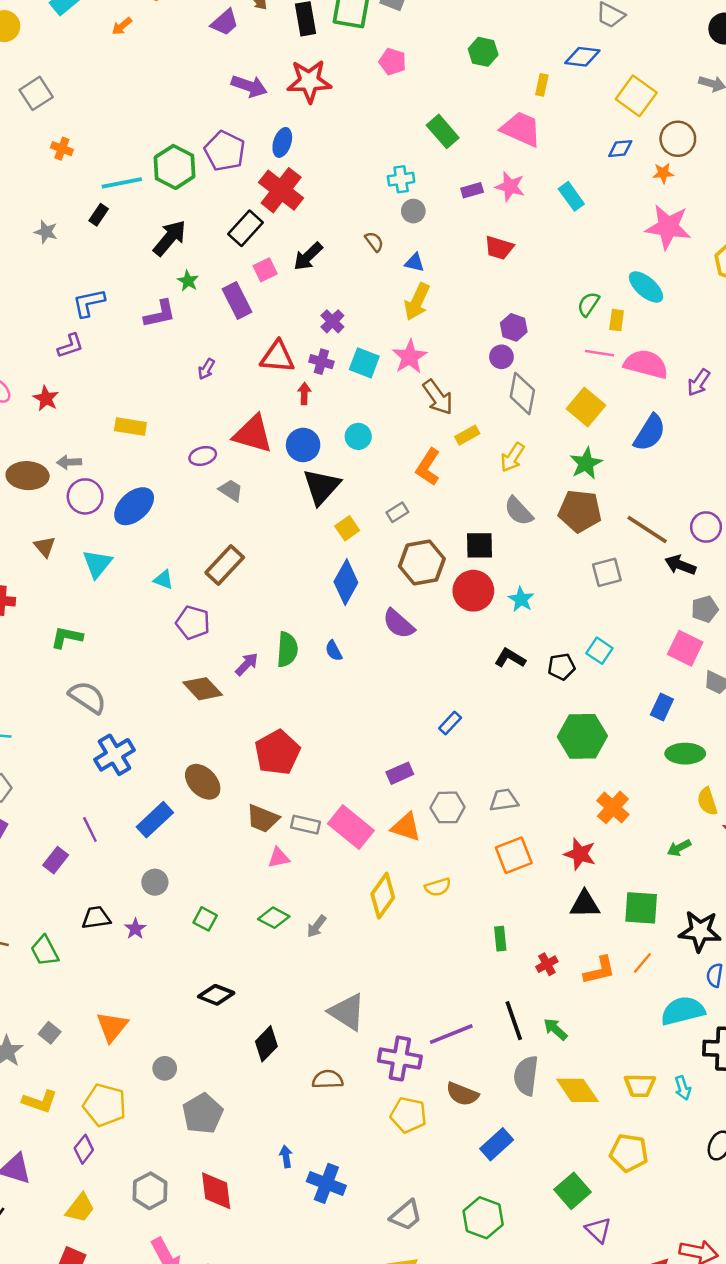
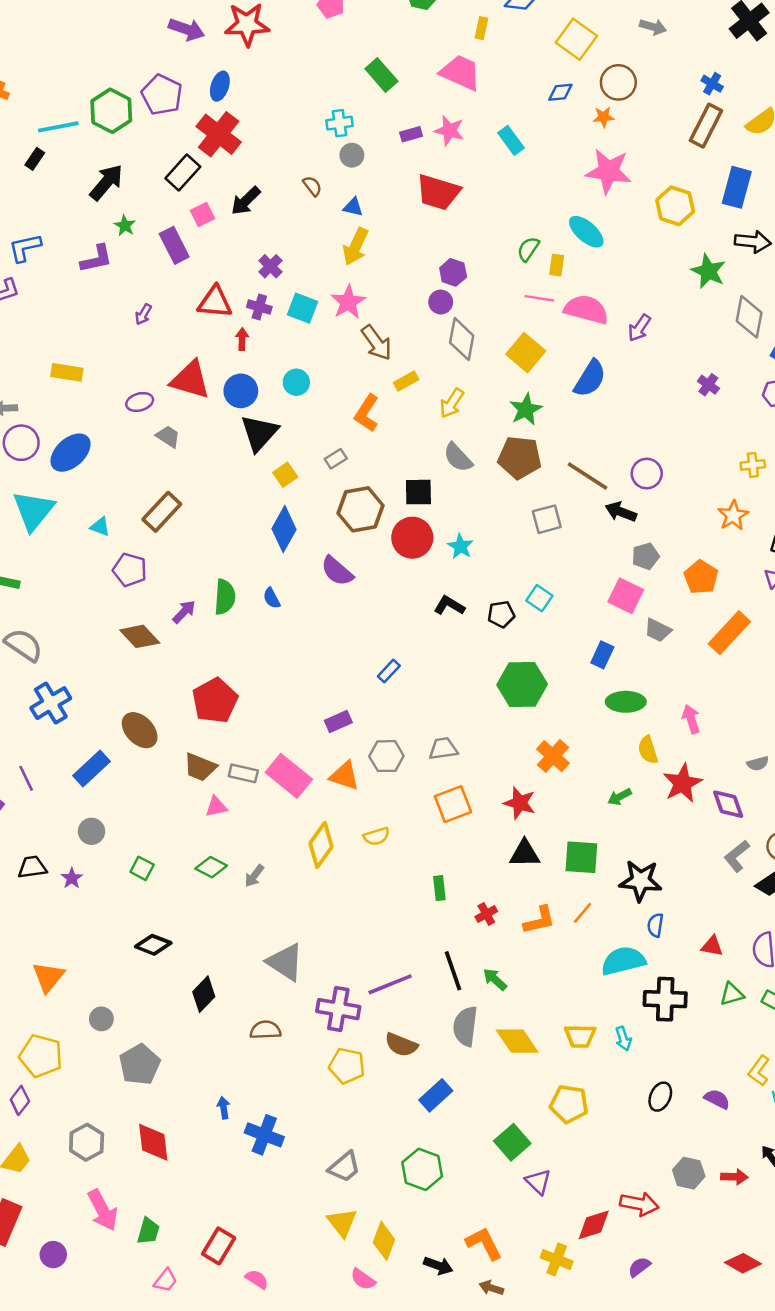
red trapezoid: (499, 248) -> (438, 192), size x1.5
cyan triangle: (97, 564) -> (34, 511), size x1.4

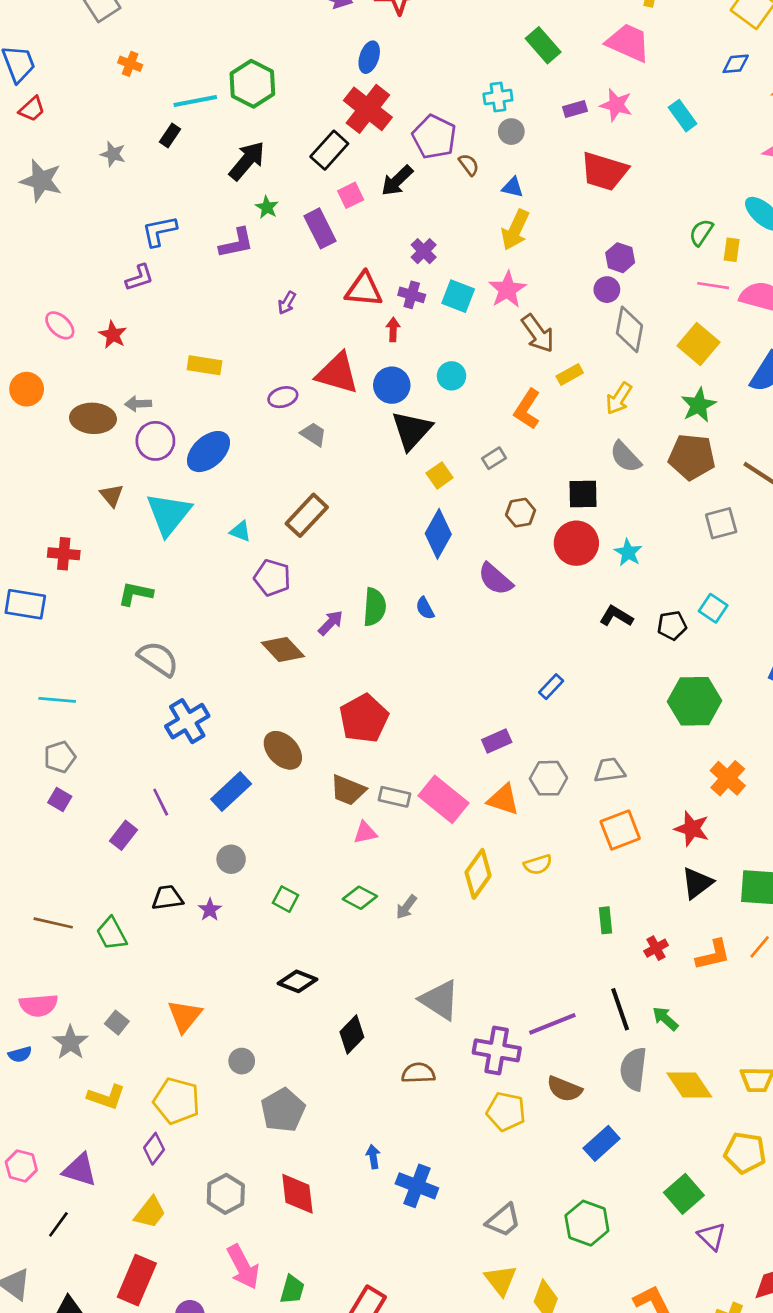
purple pentagon: (162, 95) -> (434, 137), moved
brown hexagon: (360, 509) -> (521, 513), size x0.6
black triangle: (525, 854) -> (697, 883), turned -36

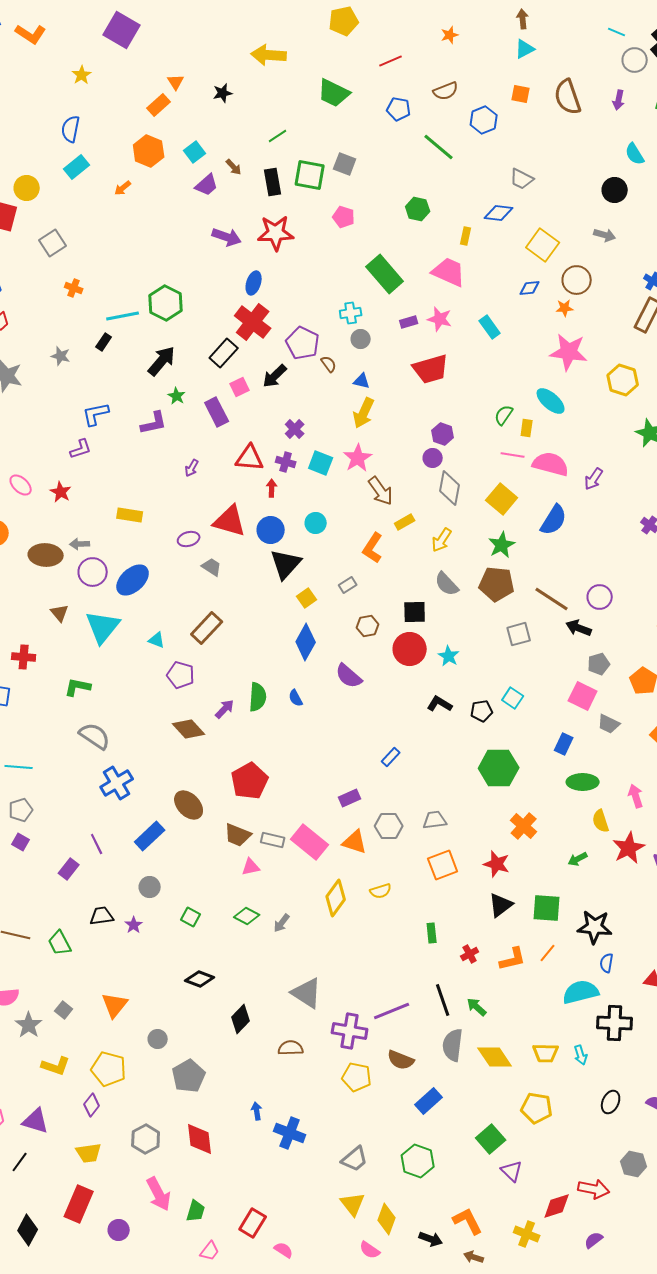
green rectangle: (543, 45) -> (385, 274), size x1.4
red trapezoid: (604, 171) -> (431, 369), turned -33
yellow trapezoid: (150, 1212) -> (89, 1153), turned 44

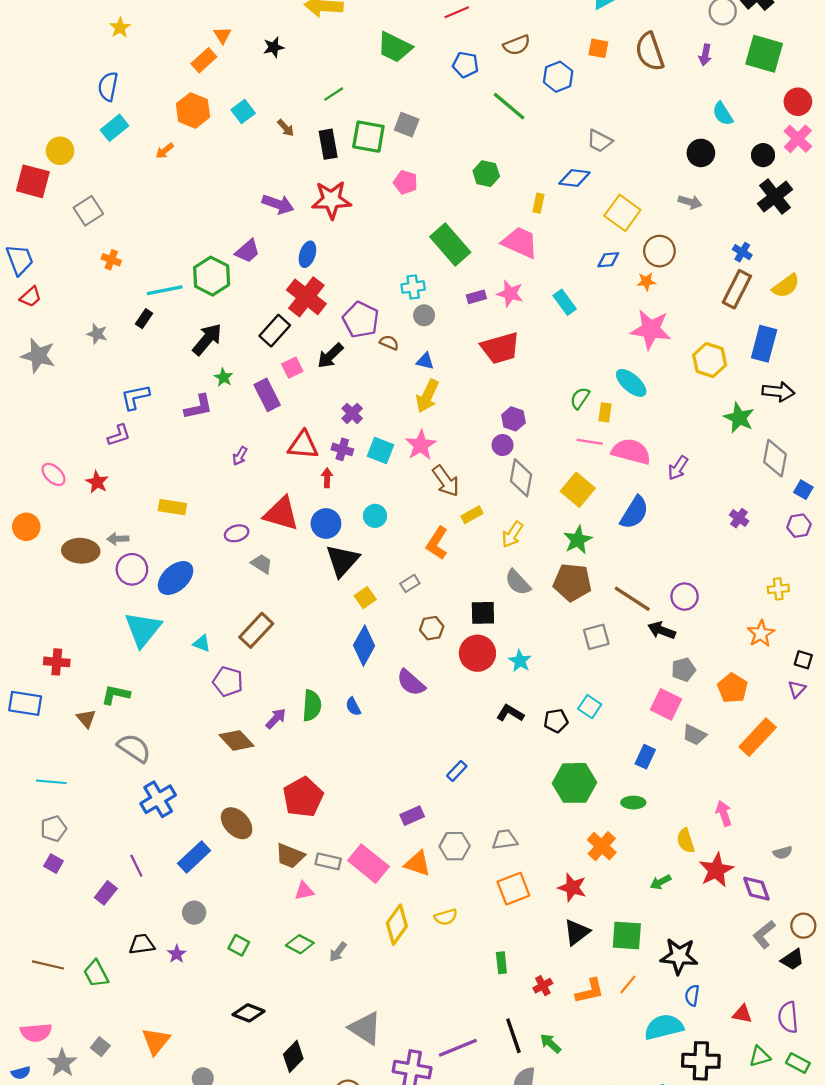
purple trapezoid: (207, 185) -> (247, 251), moved
brown semicircle: (329, 364) -> (389, 343), turned -30
brown triangle: (60, 613) -> (86, 719), moved
green ellipse: (583, 782) -> (633, 803), moved, size x0.7

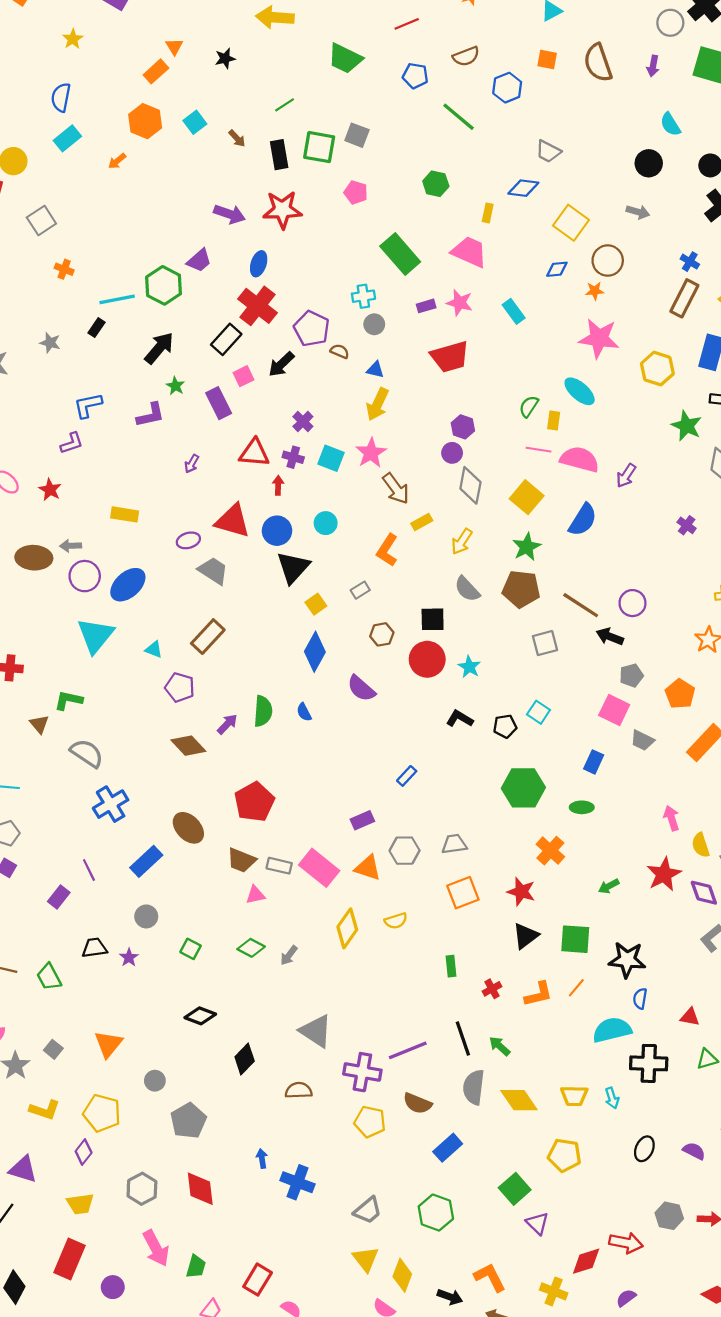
gray trapezoid: (262, 564) -> (213, 571), size x1.4
yellow semicircle: (686, 841) -> (701, 845), moved

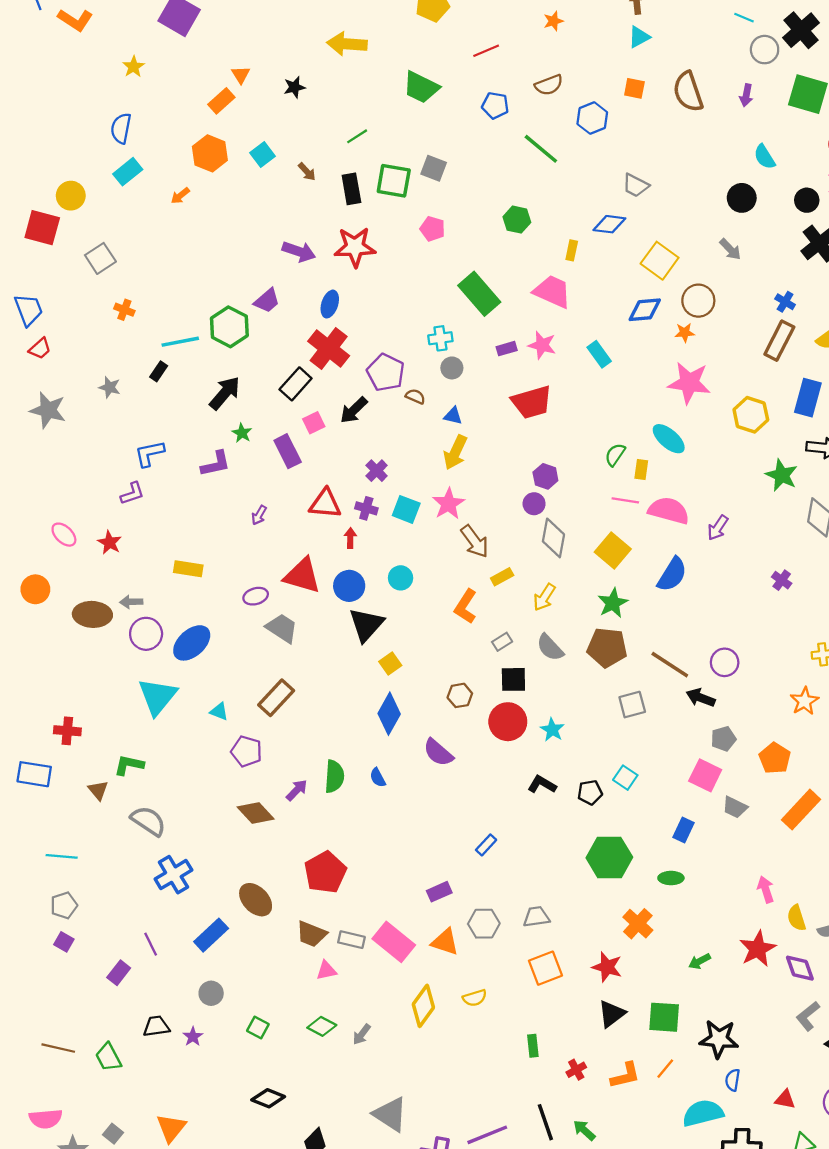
gray arrow: (638, 212) -> (730, 249), turned 30
blue diamond: (557, 269) -> (645, 310), size x1.4
gray rectangle: (360, 590) -> (502, 642), moved

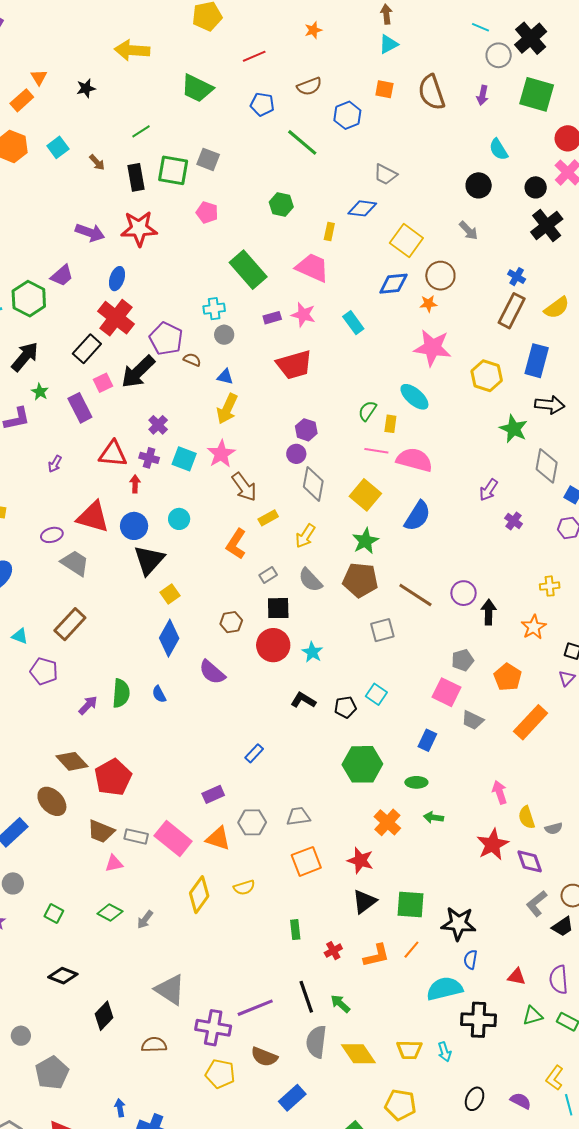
black arrow: (354, 410) -> (138, 372), size x1.4
purple arrow: (718, 528) -> (489, 490), moved
black arrow: (701, 698) -> (489, 612), moved, turned 70
brown diamond: (256, 813) -> (72, 761), moved
green arrow: (699, 961) -> (433, 817), moved, turned 36

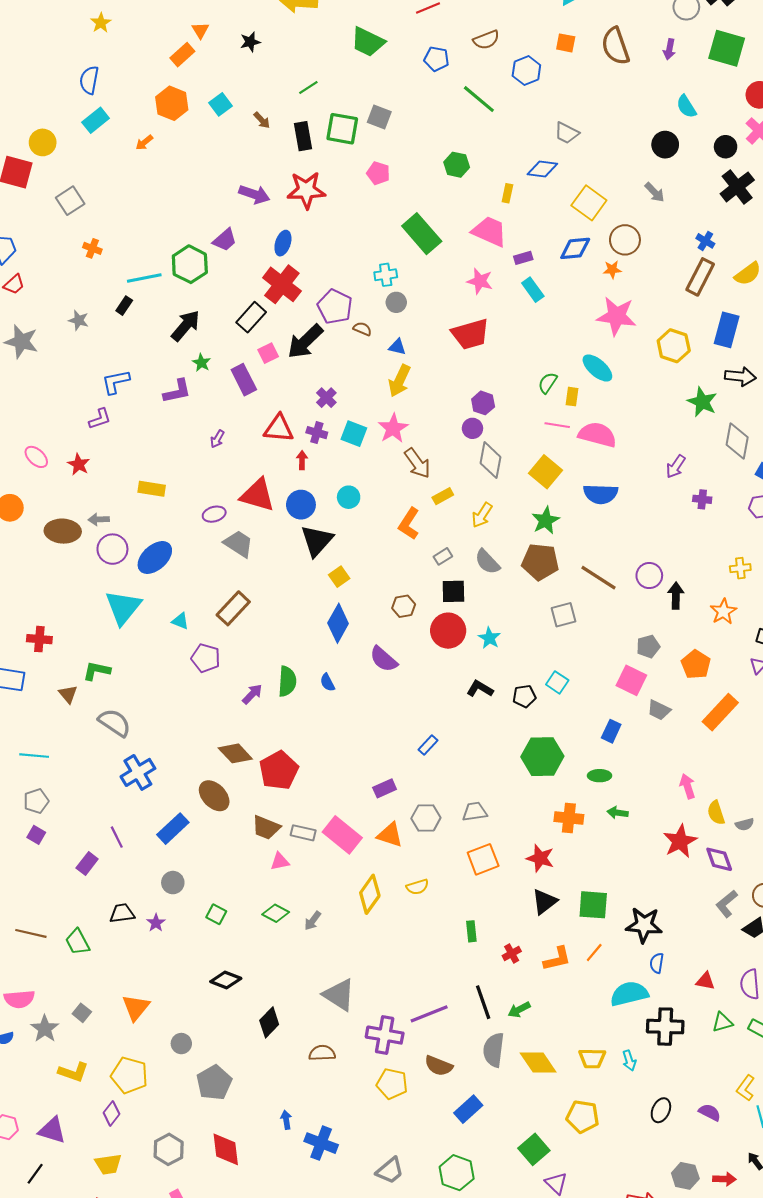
purple rectangle: (272, 318) -> (523, 258), moved
blue semicircle: (417, 516) -> (601, 494), turned 60
purple cross: (514, 521) -> (702, 499), turned -30
orange cross: (387, 822) -> (569, 818), turned -36
green arrow: (340, 1004) -> (519, 1010), turned -70

